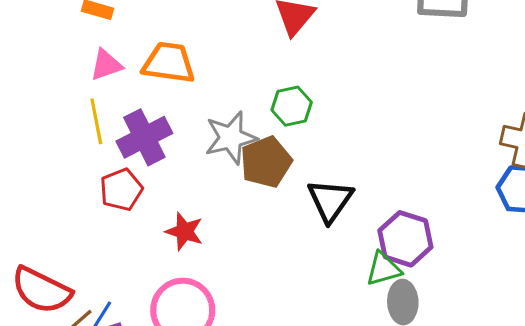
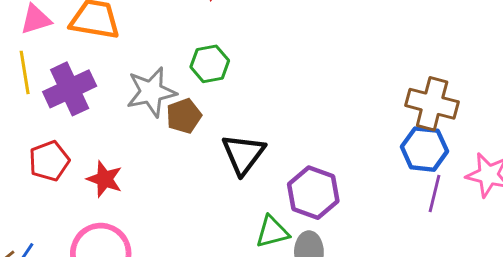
brown pentagon: (266, 162) -> (184, 116), size x0.7
red pentagon: (121, 190) -> (49, 161), moved
green triangle: (383, 269) -> (272, 232), moved

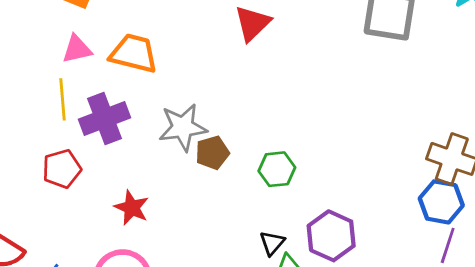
green hexagon: (210, 64) -> (277, 169), moved
black triangle: (243, 154) -> (272, 243), moved, size x0.6
red pentagon: (49, 161) -> (62, 169), moved

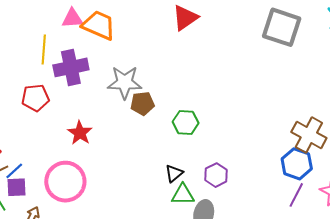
pink triangle: (77, 49) -> (72, 18), moved
purple hexagon: (331, 236) -> (216, 175), size x0.7

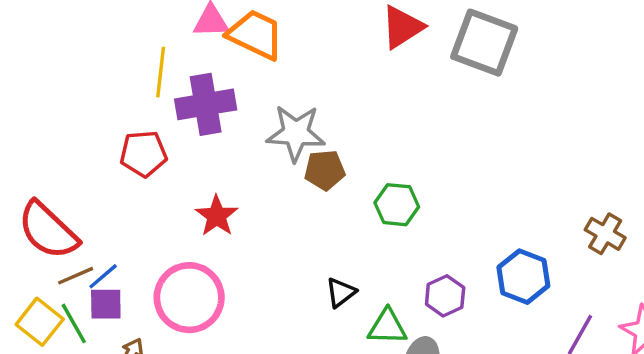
gray square: (282, 27) -> (484, 43), moved
brown cross: (309, 135) -> (605, 234), size x0.7
blue hexagon: (297, 164) -> (523, 277), moved
black triangle: (174, 173) -> (341, 293), moved

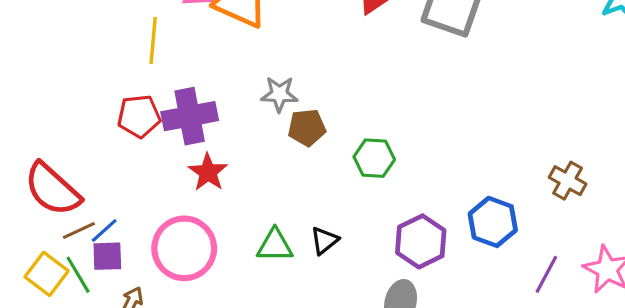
purple cross: (206, 104) -> (190, 116), moved
gray star: (296, 133) -> (279, 94), size x0.7
purple hexagon: (445, 296) -> (421, 241), size x1.4
green triangle: (387, 327) -> (275, 245), moved

